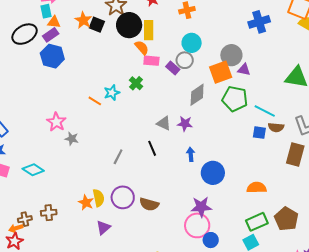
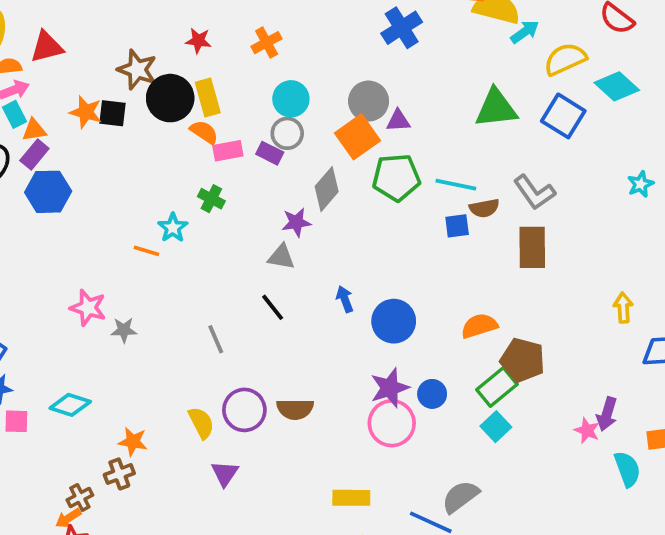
purple star: (185, 124) -> (296, 222), moved
gray line: (118, 157) -> (216, 339), turned -35
orange star: (86, 203) -> (133, 442), moved
brown pentagon: (286, 219) -> (523, 360), moved
blue circle: (211, 240) -> (432, 394), moved

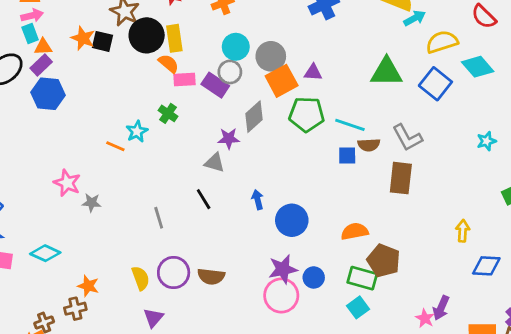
gray circle: (369, 101) -> (271, 56), moved
purple rectangle: (270, 153) -> (215, 85), size x1.4
green rectangle: (497, 387) -> (362, 278), turned 48

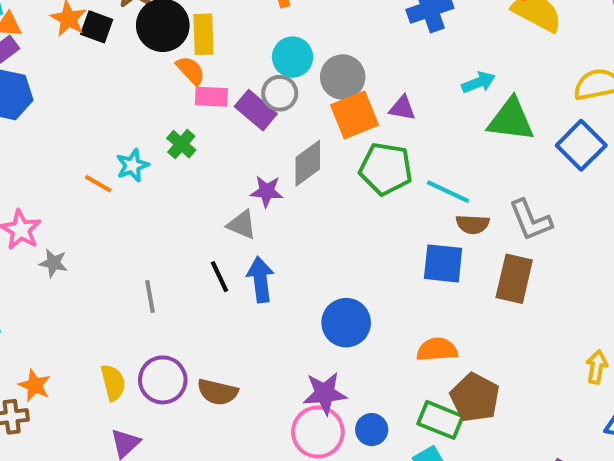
cyan arrow: (415, 18) -> (478, 82), moved
blue square: (347, 155) -> (443, 263), moved, size x1.5
blue arrow: (258, 200) -> (260, 280), moved, size x1.5
blue circle: (314, 277) -> (372, 430), moved

